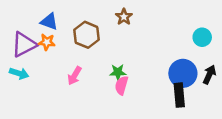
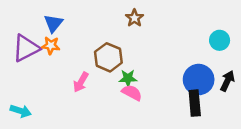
blue triangle: (49, 22) -> (53, 23), turned 48
brown hexagon: (87, 35) -> (108, 57), moved
cyan arrow: (19, 73) -> (21, 111), moved
pink semicircle: (121, 85) -> (132, 93), turned 102

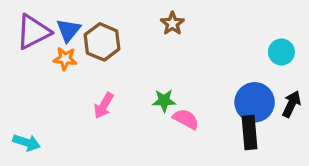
purple triangle: (26, 48) -> (33, 32), moved
brown hexagon: (108, 57) -> (102, 42), moved
pink semicircle: (132, 93) -> (186, 119), moved

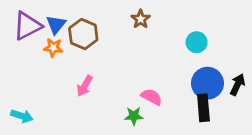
cyan circle: (281, 52) -> (197, 42), moved
green star: (164, 101) -> (134, 116), moved

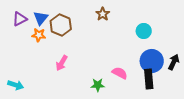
purple triangle: (27, 26) -> (20, 19), size x0.7
pink semicircle: (152, 97) -> (120, 73), moved

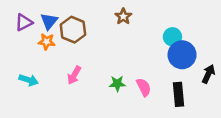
blue circle: (152, 61) -> (182, 55), moved
pink semicircle: (120, 73) -> (144, 87), turned 35
cyan arrow: (16, 85) -> (29, 80), moved
green star: (98, 85) -> (117, 84), moved

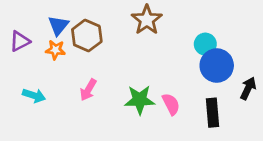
brown star: (123, 16) -> (147, 20), size x1.5
purple triangle: (24, 22) -> (20, 41), moved
green star: (117, 84) -> (140, 100), size x1.5

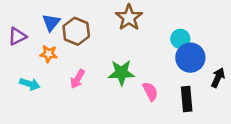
orange star: (55, 50) -> (49, 54), moved
green star: (140, 100) -> (121, 73), moved

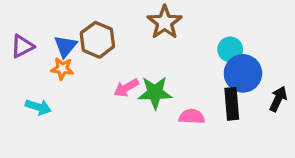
blue triangle: (51, 22) -> (65, 46), moved
pink arrow: (77, 79) -> (126, 88), moved, turned 30
pink semicircle: (150, 91) -> (192, 117), turned -60
black rectangle: (187, 99) -> (232, 104), moved

